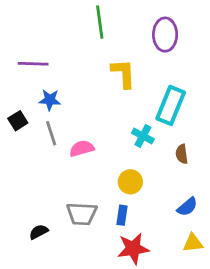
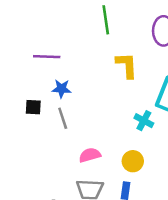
black square: (18, 121) -> (33, 107), turned 35
pink semicircle: (82, 148) -> (90, 155), moved

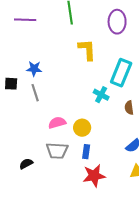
purple line: (47, 57) -> (25, 20), moved
yellow circle: (133, 161) -> (82, 128), moved

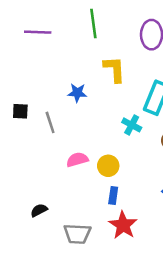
blue star: (34, 69) -> (77, 93), moved
gray trapezoid: (57, 151) -> (77, 234), moved
red star: (94, 176) -> (123, 225), turned -30

